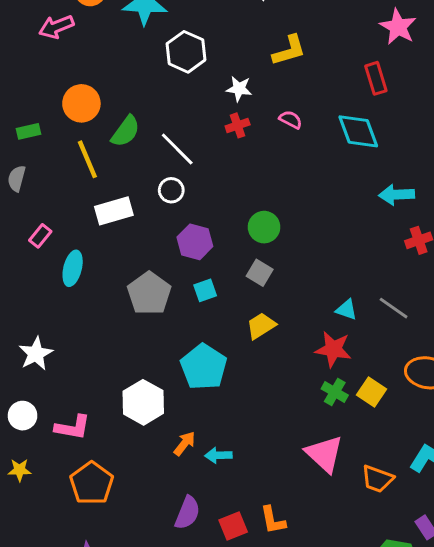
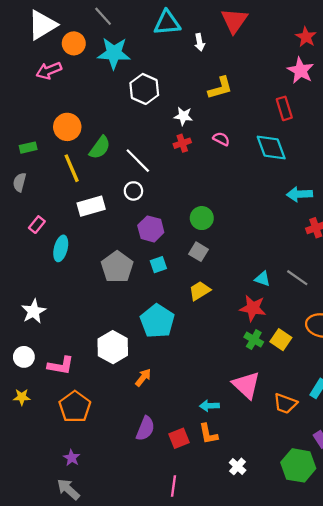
cyan arrow: (218, 455) -> (209, 406), moved

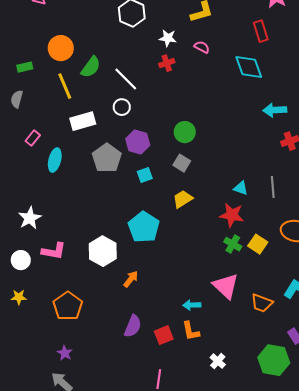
pink semicircle: (221, 139) -> (202, 47), moved
gray pentagon: (117, 267) -> (107, 158), moved
gray line: (297, 278) -> (273, 187), turned 50
pink L-shape: (61, 366) -> (54, 251), moved

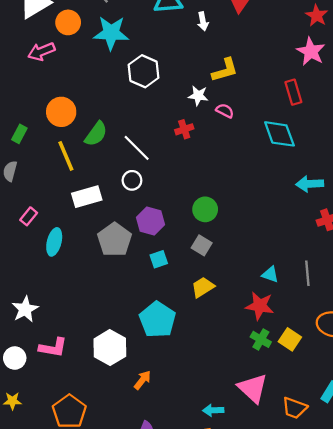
white star: (168, 38) -> (198, 96), moved
green rectangle: (25, 67) -> (19, 134), turned -49

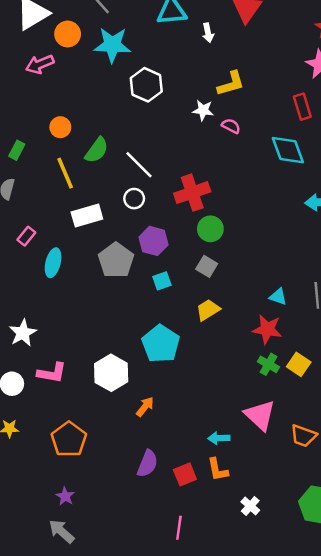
orange circle: (61, 112) -> (60, 127), size x0.7
red cross: (184, 129) -> (192, 193), moved, size x1.8

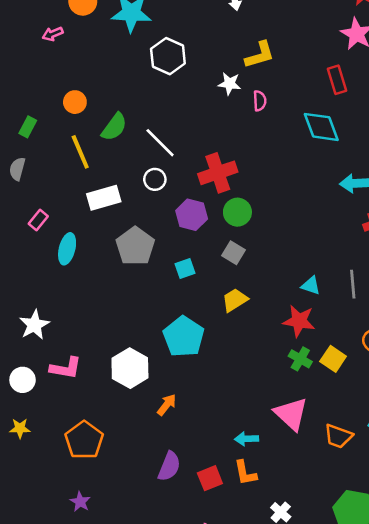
pink arrow: (40, 64) -> (53, 34), size x0.7
pink semicircle: (231, 126) -> (260, 101), turned 60
purple hexagon: (153, 241) -> (192, 215), moved

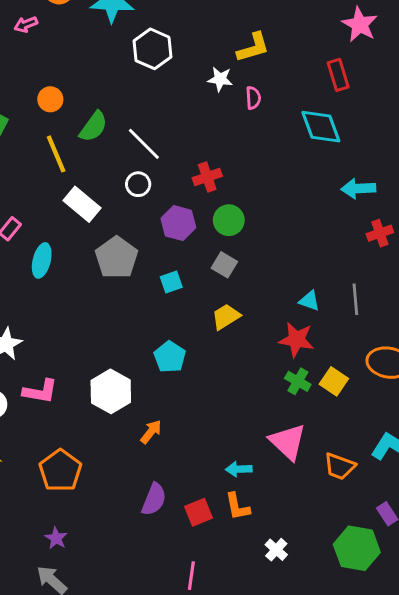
red cross: (218, 173) -> (207, 177), size x0.7
white rectangle: (104, 198) -> (82, 204), turned 56
cyan pentagon: (184, 337) -> (170, 357), size x0.7

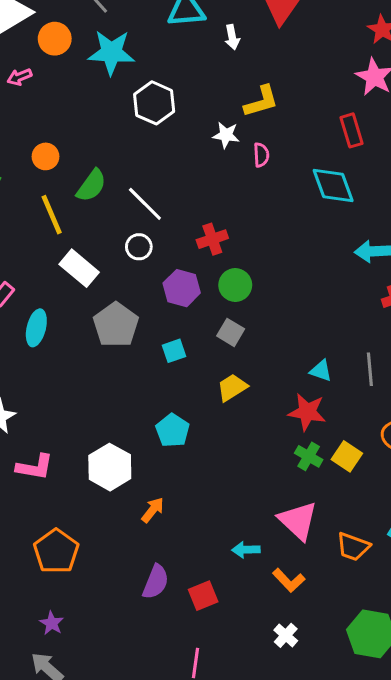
orange L-shape: (237, 507) -> (289, 580), moved, turned -32

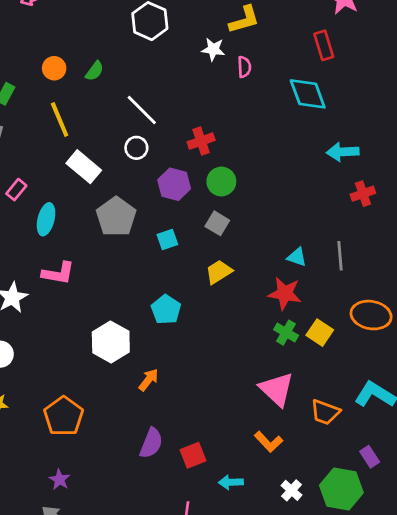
green semicircle: (91, 186) -> (95, 71), moved, size x0.7
pink L-shape: (35, 467) -> (58, 273), moved
cyan arrow: (246, 550) -> (231, 482), moved
white cross: (286, 635) -> (291, 490), moved

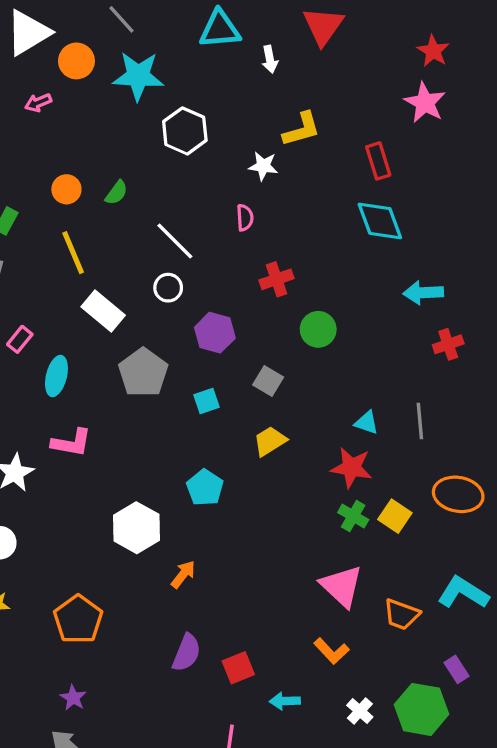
red rectangle: (324, 45) -> (378, 161), moved
pink semicircle: (244, 67) -> (245, 218), moved
red cross: (201, 141) -> (277, 279), moved
green circle: (221, 182) -> (318, 329), moved

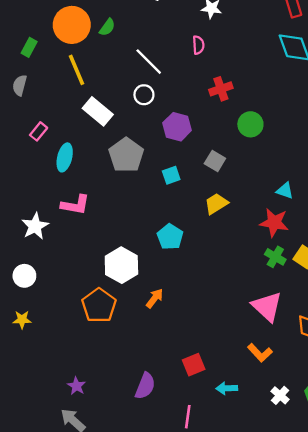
orange circle: (66, 189) -> (72, 25), size x1.8
orange pentagon: (78, 619) -> (99, 305), moved
purple semicircle: (186, 653) -> (145, 386), moved

